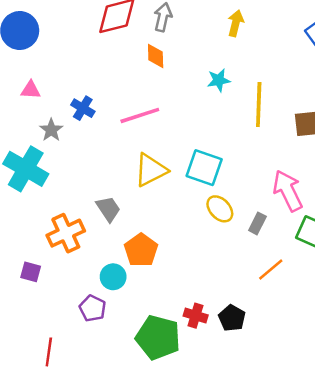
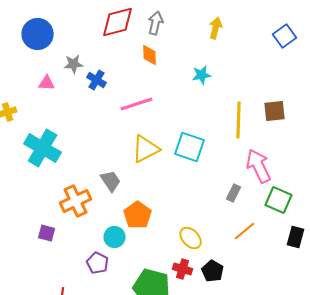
yellow line: (259, 105) -> (239, 120), moved
blue cross: (83, 108) -> (97, 80), moved
gray star: (51, 130) -> (74, 64), moved, turned 30
yellow ellipse: (220, 209) -> (191, 238), moved

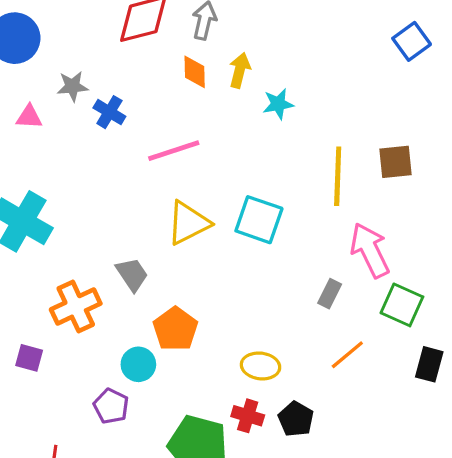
yellow arrow: (216, 28) -> (240, 70), moved
yellow ellipse: (191, 238) -> (261, 366), turned -40

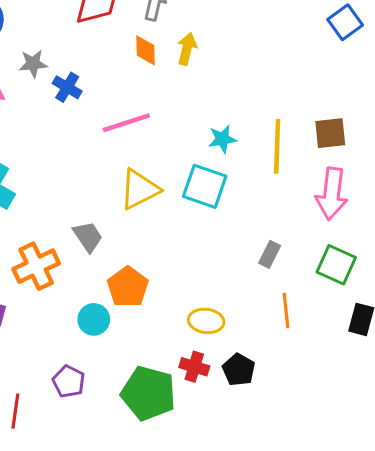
cyan star: (278, 104) -> (222, 139), moved
pink arrow: (370, 250) -> (332, 194), moved, turned -147
orange line: (347, 355) -> (286, 311), turned -56
purple pentagon: (111, 406) -> (69, 382), moved

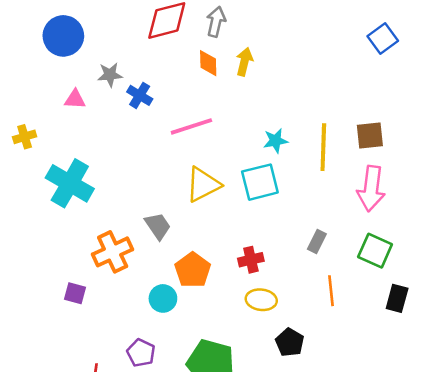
cyan square: (205, 186) -> (260, 182), turned -33
red cross: (194, 367) -> (251, 260), moved, turned -30

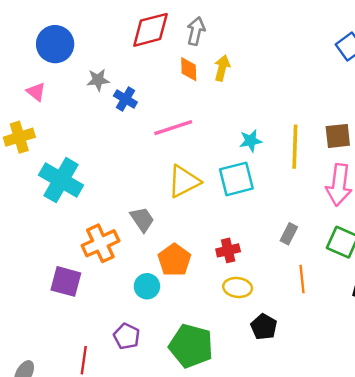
pink triangle: (75, 99) -> (36, 92), moved, turned 36
yellow cross: (25, 137) -> (19, 137), size x1.4
purple square: (75, 293) -> (66, 281), size x1.5

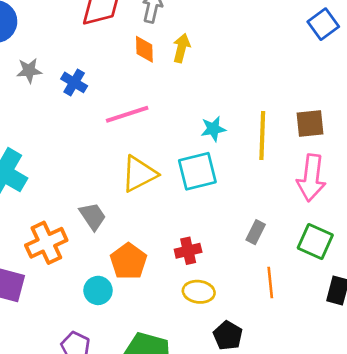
gray star: (98, 80) -> (29, 71), moved

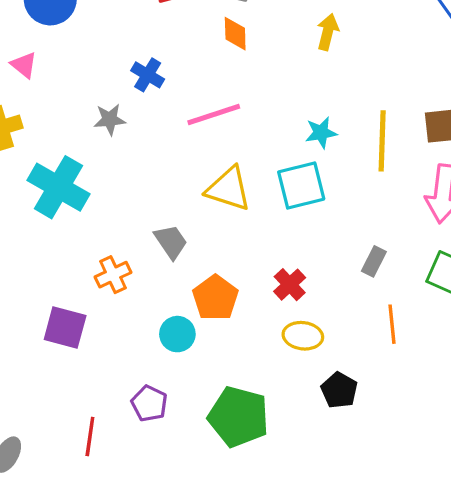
yellow arrow: (181, 48) -> (328, 32), moved
gray star: (29, 71) -> (110, 119), moved
yellow triangle: (139, 174) -> (229, 189), turned 45
orange cross: (46, 243) -> (113, 275), size x0.7
red cross: (188, 251) -> (290, 285), turned -30

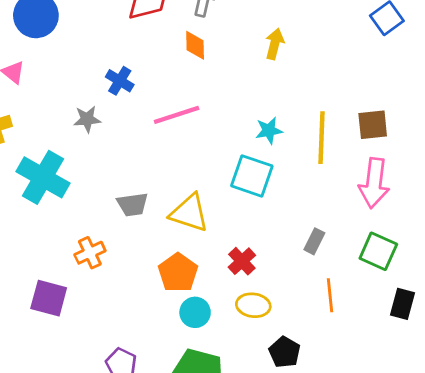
cyan square: (301, 185) -> (252, 176), turned 33
yellow triangle: (229, 189) -> (189, 213), moved
gray trapezoid: (171, 242) -> (133, 204), moved, turned 116
cyan circle: (177, 334) -> (195, 312), moved

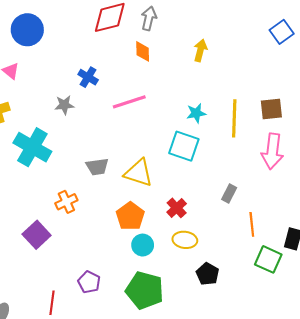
green square: (378, 251) -> (268, 259), moved
orange line: (330, 295) -> (252, 224), moved
purple square: (49, 298) -> (37, 235), turned 32

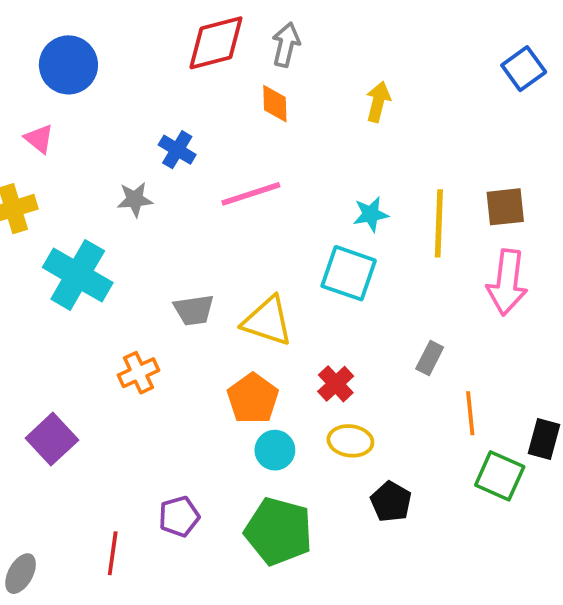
purple square: (37, 235) -> (52, 439), moved
purple pentagon: (89, 282) -> (179, 516), turned 30

